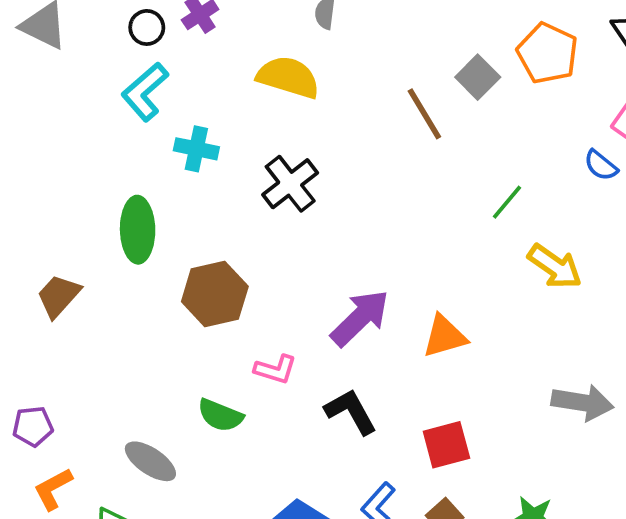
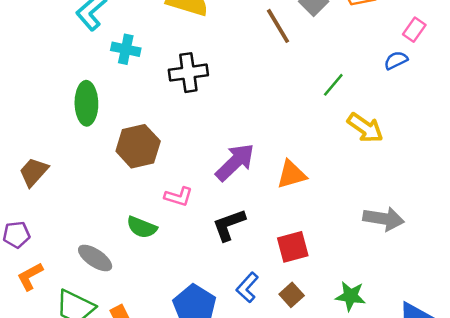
blue semicircle: (601, 165) -> (396, 60), turned 115
black cross: (290, 184) -> (188, 73), turned 30
brown trapezoid: (59, 296) -> (34, 172), moved
black L-shape: (351, 412) -> (229, 225), turned -81

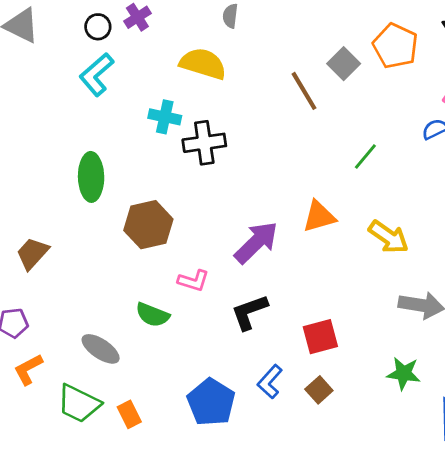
cyan cross: (126, 49) -> (165, 117), moved
yellow arrow: (365, 128) -> (389, 237), moved
orange triangle: (292, 174) -> (319, 217), moved
green star: (350, 296) -> (404, 373), moved

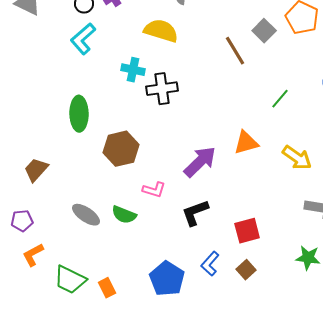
gray ellipse: (101, 349) -> (86, 215), moved

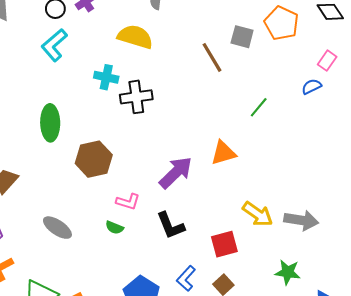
gray square: (264, 31) -> (242, 37), turned -30
yellow arrow: (297, 158) -> (258, 214), moved
black L-shape: (195, 213) -> (170, 225), turned -92
green semicircle: (124, 215) -> (114, 228), moved, size x0.7

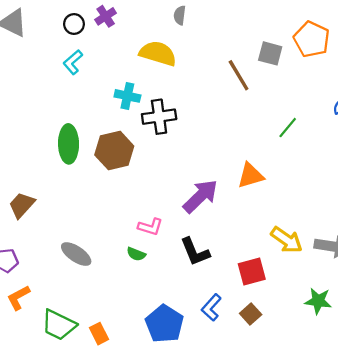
cyan L-shape: (54, 45) -> (73, 62), size x0.7
brown hexagon: (94, 159) -> (114, 150), moved

